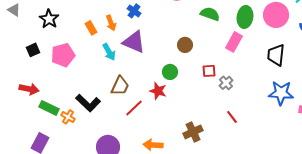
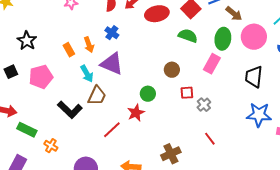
brown circle: (185, 45) -> (172, 70), moved
brown trapezoid: (120, 86) -> (97, 96), moved
red star: (158, 91) -> (136, 113), turned 30
black L-shape: (88, 103) -> (70, 110), moved
orange cross: (68, 117) -> (51, 146), moved

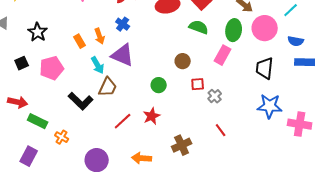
red star: (136, 113) -> (152, 116), moved

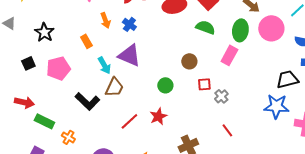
orange arrow: (100, 36) -> (105, 20), moved
black trapezoid: (265, 68) -> (287, 79), moved, turned 70

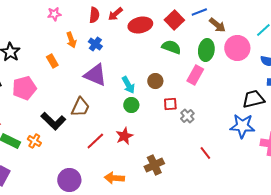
cyan arrow: (104, 65) -> (128, 85), moved
red line: (227, 130) -> (205, 153), moved
orange cross: (68, 137) -> (34, 141), moved

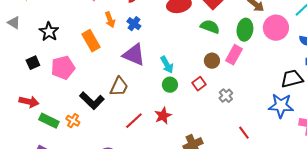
orange rectangle: (52, 61) -> (91, 41), size x1.5
brown circle: (155, 81) -> (212, 61), moved
red square: (170, 104) -> (199, 84), moved, turned -32

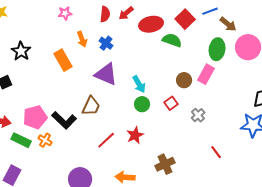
green semicircle: (210, 27) -> (172, 40), moved
pink pentagon: (63, 68) -> (35, 117), moved

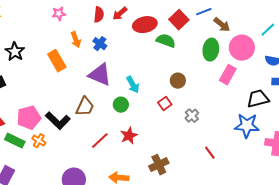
pink rectangle: (206, 74) -> (228, 75), moved
green circle: (142, 104) -> (121, 105), moved

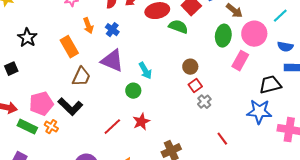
red square: (165, 104) -> (195, 86), moved
brown trapezoid: (85, 107) -> (81, 77), moved

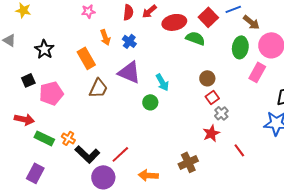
pink pentagon: (41, 104) -> (51, 93), moved
black L-shape: (70, 107) -> (87, 154), moved
red star: (141, 122) -> (211, 133), moved
red line: (112, 127) -> (120, 154), moved

